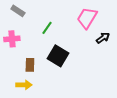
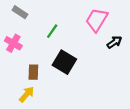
pink cross: (12, 39) -> (13, 43), turned 35
yellow arrow: (24, 85) -> (27, 94), turned -49

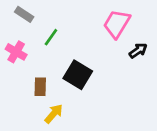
green line: (52, 31) -> (51, 37), moved
yellow arrow: (27, 94) -> (54, 114), moved

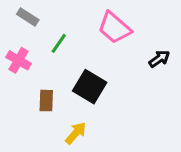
pink trapezoid: (117, 24) -> (114, 28), moved, turned -80
yellow arrow: (54, 114) -> (76, 133), moved

